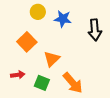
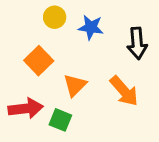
red arrow: (18, 75) -> (26, 108), size x1.6
orange arrow: (73, 83) -> (124, 91), moved

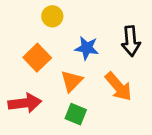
blue star: (91, 27) -> (87, 48), moved
green square: (60, 120) -> (76, 114), moved

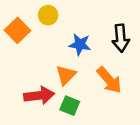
orange square: (37, 58) -> (18, 30), moved
red arrow: (25, 103) -> (39, 95), moved

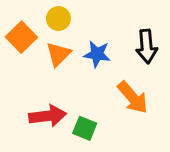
orange triangle: (66, 75) -> (58, 54), moved

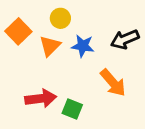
yellow circle: (58, 19) -> (60, 18), moved
black arrow: (147, 46) -> (125, 39), turned 72

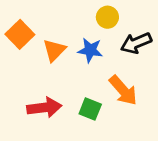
yellow circle: (60, 18) -> (107, 17), moved
green square: (72, 109) -> (90, 109), moved

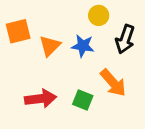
orange square: (20, 34) -> (18, 31), turned 30
black arrow: (136, 43) -> (125, 39), turned -48

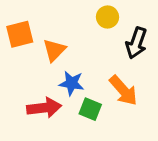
blue star: (83, 46) -> (72, 83), moved

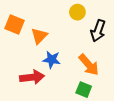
orange square: (20, 34) -> (14, 25), turned 36
green square: (90, 109) -> (84, 90), moved

